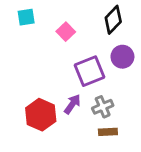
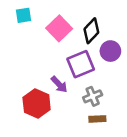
black diamond: (113, 20) -> (91, 31), moved
pink square: (66, 32) -> (59, 28), size x1.5
purple arrow: (72, 104) -> (59, 84), moved, turned 102

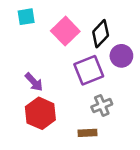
purple arrow: (59, 84) -> (34, 82), moved
brown rectangle: (97, 119) -> (87, 133), moved

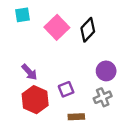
purple circle: (121, 56) -> (106, 71), moved
purple square: (89, 70) -> (66, 89), moved, size x0.6
gray cross: (102, 105) -> (103, 97), moved

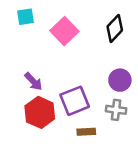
black diamond: (88, 30) -> (115, 28), moved
purple square: (66, 89) -> (75, 101), size x1.6
gray cross: (103, 97) -> (116, 110), turned 30

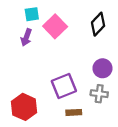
cyan square: (26, 17) -> (32, 14), moved
purple arrow: (33, 81) -> (26, 37), moved, turned 63
red hexagon: (40, 112) -> (24, 107), moved

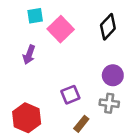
purple arrow: (26, 37) -> (29, 55), moved
purple square: (64, 86) -> (70, 95), size x0.7
brown rectangle: (74, 112) -> (81, 124), turned -48

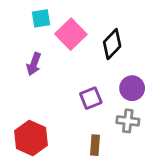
black diamond: (108, 27) -> (112, 44), moved
purple square: (70, 95) -> (91, 98), moved
brown rectangle: (81, 124) -> (95, 145), turned -35

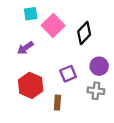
purple arrow: (34, 64) -> (25, 48), turned 35
red hexagon: (31, 138) -> (31, 85), moved
brown rectangle: (95, 145) -> (57, 103), moved

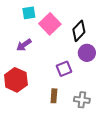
purple circle: (99, 66) -> (87, 53), moved
red hexagon: (31, 85) -> (16, 80), moved
gray cross: (96, 91) -> (82, 100), moved

